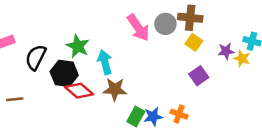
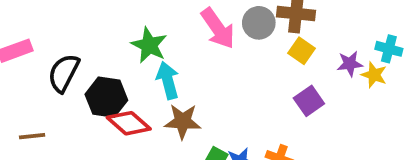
green star: (78, 46) -> (149, 45), moved

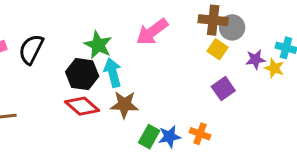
gray circle: (259, 23) -> (232, 27), moved
pink arrow: (218, 28) -> (152, 32), turned 88
black semicircle: (64, 73) -> (31, 49), moved
black hexagon: (106, 97) -> (82, 74), moved

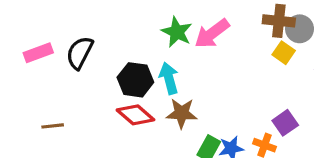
green star: (98, 45) -> (177, 32), moved
purple square: (223, 89) -> (285, 123), moved

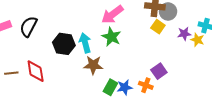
green star: (177, 32) -> (111, 37), moved
red diamond: (135, 115) -> (36, 71), moved, turned 40

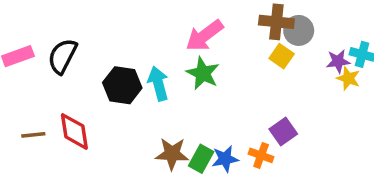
purple star: (184, 34) -> (338, 61), moved
brown star: (93, 65) -> (172, 154), moved

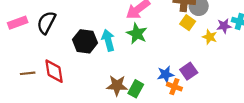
yellow star: (348, 78) -> (210, 37), moved
blue star: (225, 159) -> (166, 74), moved

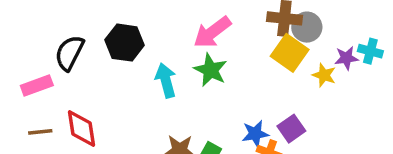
pink rectangle: (18, 23) -> (37, 86), moved
yellow square: (188, 23) -> (290, 53), size x1.5
black hexagon: (85, 41) -> (125, 43), moved

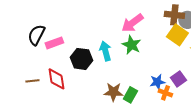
black hexagon: (125, 43) -> (81, 59), moved
black semicircle: (69, 53) -> (36, 35), moved
pink rectangle: (37, 86) -> (54, 43), moved

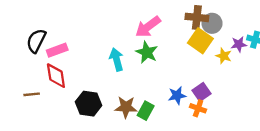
black hexagon: (81, 59) -> (89, 104), moved
red diamond: (56, 79) -> (56, 76), moved
orange cross: (165, 93) -> (198, 108), moved

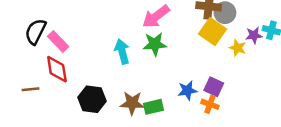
pink rectangle: (57, 50) -> (58, 42), turned 66
green star: (147, 52) -> (155, 44), turned -30
purple square: (202, 92) -> (214, 87), turned -30
green rectangle: (146, 111) -> (153, 107), turned 48

